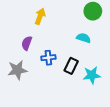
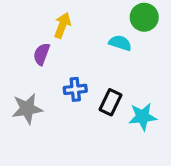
cyan semicircle: (84, 38) -> (120, 43), moved
purple semicircle: (27, 43) -> (42, 54), moved

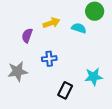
yellow arrow: (62, 25) -> (51, 23), moved, turned 49
black rectangle: (111, 102) -> (65, 90), moved

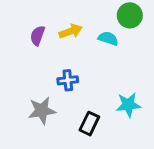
purple semicircle: (27, 35) -> (37, 36), moved
gray star: (18, 71) -> (42, 111), moved

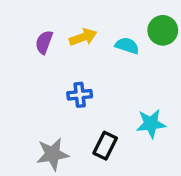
green circle: (130, 15) -> (163, 30), moved
gray star: (42, 111) -> (53, 154), moved

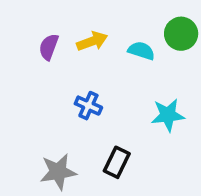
blue cross: (80, 95) -> (88, 106), turned 30
cyan star: (151, 124) -> (168, 115), moved

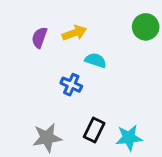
cyan semicircle: (141, 51) -> (96, 60), moved
cyan star: (168, 115) -> (129, 138), moved

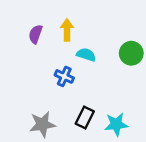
green circle: (146, 27) -> (131, 53), moved
yellow arrow: (74, 33) -> (67, 30), turned -70

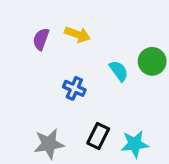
yellow arrow: (67, 30) -> (78, 34), turned 110
cyan semicircle: (86, 55) -> (119, 71), moved, turned 36

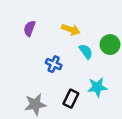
yellow arrow: (78, 34) -> (71, 30), moved
cyan star: (135, 144) -> (97, 87), moved

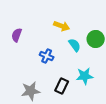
purple semicircle: (29, 28) -> (17, 35), moved

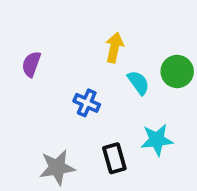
yellow arrow: (62, 26) -> (114, 48), turned -98
black rectangle: (62, 86) -> (114, 158), turned -42

